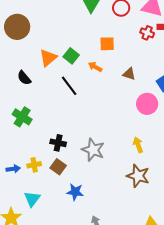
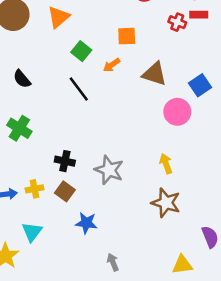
orange triangle: (48, 58) -> (59, 17), moved
orange arrow: (95, 67) -> (112, 65), turned -64
brown triangle: (129, 74) -> (155, 74), size x1.5

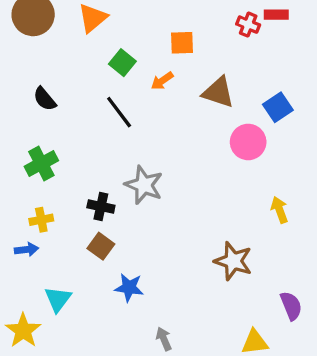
green cross: (19, 128) -> (41, 163), turned 30
yellow arrow: (166, 164) -> (280, 210), moved
gray star: (109, 170) -> (144, 185), moved
yellow cross: (35, 189) -> (41, 220), moved

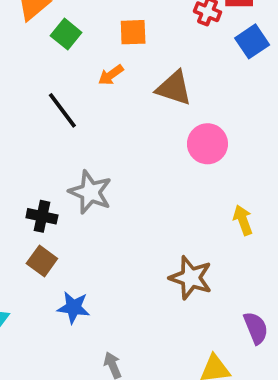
green square: (122, 63) -> (66, 34), moved
blue square: (278, 107) -> (252, 41), moved

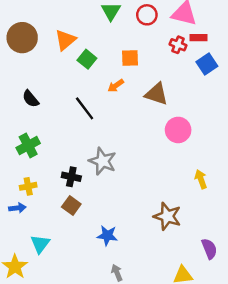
blue star: (74, 307) -> (107, 236), moved

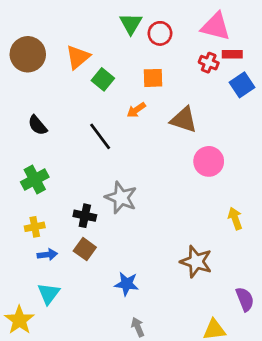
red circle: (147, 15) -> (160, 33), moved
blue arrow: (17, 208) -> (47, 255), moved

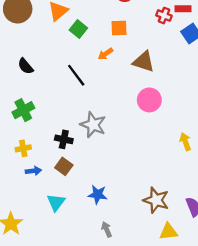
pink circle: (209, 161) -> (149, 100), moved
brown star: (196, 262) -> (156, 200), moved
cyan triangle: (49, 294) -> (56, 202), moved

